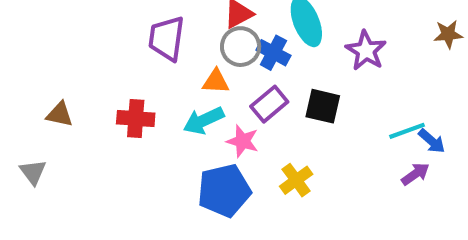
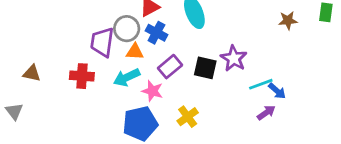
purple trapezoid: (167, 38) -> (102, 42), moved
gray circle: (241, 47) -> (127, 29), moved
purple star: (366, 51) -> (234, 58), moved
blue cross: (273, 53) -> (156, 33), moved

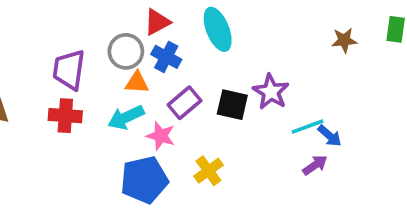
purple trapezoid: (102, 42) -> (69, 70), moved

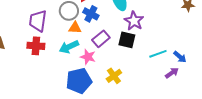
purple star: (271, 92) -> (134, 21), moved
cyan line: (308, 127) -> (158, 54), moved

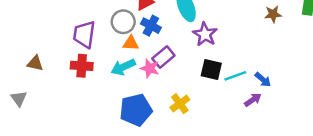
black square: (127, 40) -> (211, 70), moved
pink star: (88, 57) -> (150, 68), moved

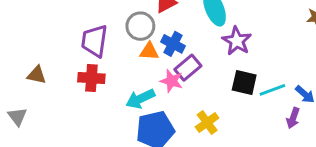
blue cross: (151, 26) -> (173, 44), moved
cyan arrow: (123, 67) -> (140, 99), moved
purple arrow: (253, 100) -> (293, 118), turned 144

